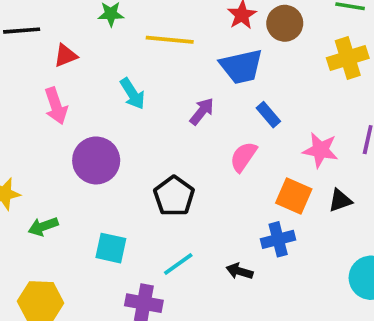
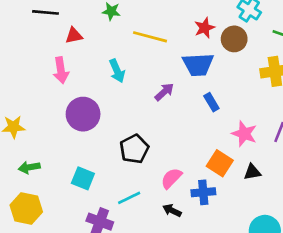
pink semicircle: (243, 157) -> (171, 178), moved
green arrow: (43, 226) -> (29, 167), moved

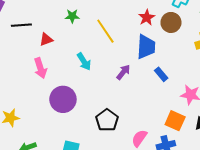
yellow line: (150, 37) -> (105, 31), turned 50
blue trapezoid: (198, 65) -> (146, 47), turned -75

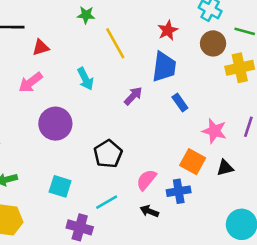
green star: (72, 16) -> (86, 15), moved
brown circle: (171, 22) -> (213, 43), moved
pink arrow: (40, 68) -> (31, 82), turned 66

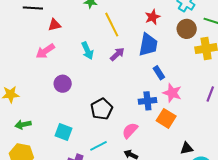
purple arrow: (133, 96) -> (117, 54), moved
purple circle: (55, 124) -> (63, 84), size x0.7
pink star: (214, 131) -> (172, 93), moved
black triangle: (225, 168) -> (187, 148), moved
blue cross: (179, 191) -> (147, 101), moved

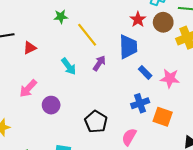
red star: (153, 17) -> (138, 19), moved
pink arrow: (45, 51) -> (28, 88), moved
pink star: (172, 93) -> (170, 78), moved

